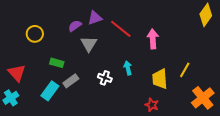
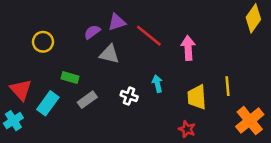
gray triangle: (89, 44) -> (109, 54), turned -48
yellow line: (185, 70) -> (228, 86), turned -35
cyan rectangle: (50, 91) -> (48, 103), moved

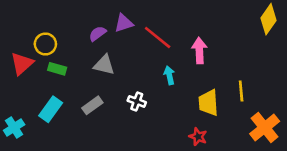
gray triangle: (109, 54) -> (104, 65), moved
green rectangle: (70, 77) -> (57, 69), moved
cyan arrow: (157, 84) -> (169, 75), moved
red triangle: (21, 90) -> (22, 64), moved, turned 30

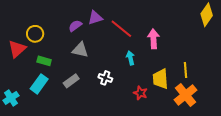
green rectangle: (57, 69) -> (44, 61), moved
orange cross: (265, 128) -> (186, 95), moved
red star: (198, 137) -> (140, 93), moved

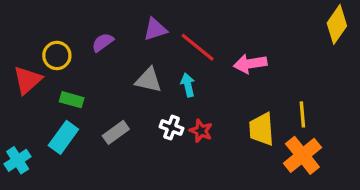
purple semicircle: (75, 26) -> (103, 42), moved
pink arrow: (153, 39) -> (250, 64), turned -96
gray triangle: (80, 50) -> (149, 80), moved
cyan arrow: (130, 58) -> (188, 85), moved
red star: (140, 93) -> (201, 131), moved

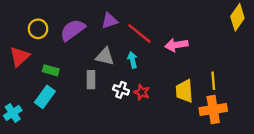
purple semicircle: (103, 42) -> (73, 30), size x1.6
yellow circle: (57, 55) -> (38, 29), moved
gray rectangle: (116, 132) -> (91, 80), moved, turned -54
orange cross: (302, 155) -> (213, 109), turned 30

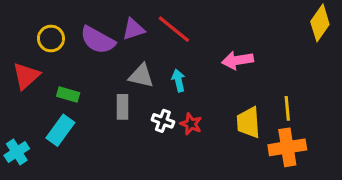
purple triangle: (109, 21) -> (133, 29), moved
purple semicircle: (73, 30) -> (98, 40), turned -115
red line: (139, 33) -> (174, 29), moved

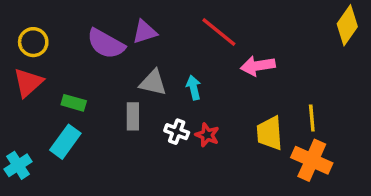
red line: (174, 29) -> (219, 32), moved
yellow circle: (51, 38) -> (33, 42), moved
orange cross: (287, 147) -> (312, 160), turned 33

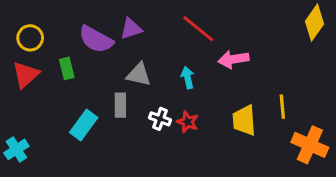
cyan arrow: (194, 88) -> (188, 78), moved
green rectangle: (74, 103) -> (67, 68), moved, turned 60
cyan rectangle: (65, 142) -> (84, 125), moved
orange cross: (312, 160) -> (310, 145), moved

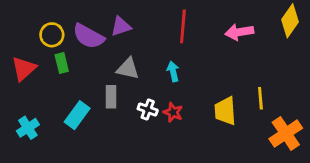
red line: (198, 29) -> (183, 26), turned 56
yellow circle: (30, 38) -> (52, 35), moved
pink arrow: (233, 59) -> (239, 32), moved
orange cross: (310, 145) -> (286, 133), turned 32
cyan cross: (16, 149) -> (28, 128), moved

